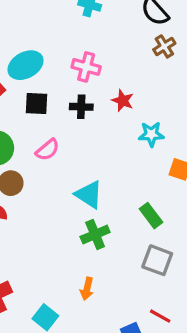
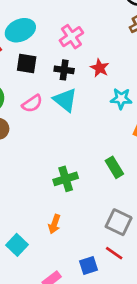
pink cross: (86, 67) -> (71, 37), turned 35
cyan triangle: (89, 195) -> (65, 100), moved
gray square: (157, 260) -> (119, 222), moved

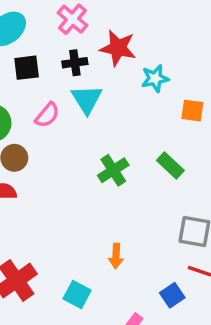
red star: (100, 68) -> (118, 48), size x1.5
cyan triangle: (65, 100) -> (87, 99), turned 35
green cross: (66, 179) -> (113, 170), moved

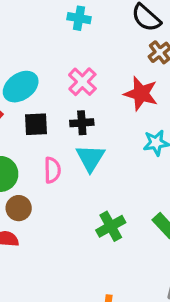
red star: (118, 48) -> (141, 94), moved
pink semicircle: (47, 115) -> (52, 170), turned -45

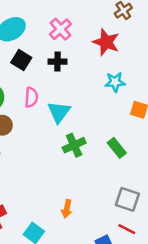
black square: (36, 124) -> (21, 60), turned 30
cyan triangle: (90, 158) -> (59, 112), moved

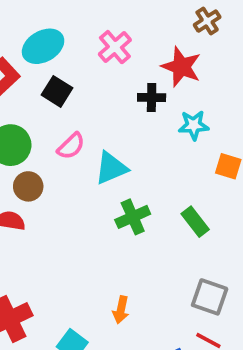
black cross: (58, 62) -> (152, 98), moved
pink semicircle: (31, 97) -> (71, 146), turned 42
cyan triangle: (59, 112) -> (111, 168), turned 30

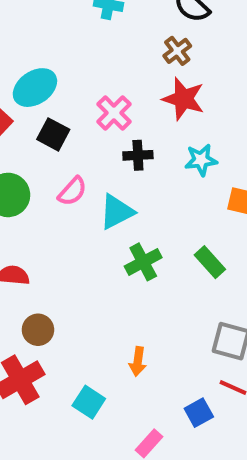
brown cross: (207, 21) -> (177, 51), moved
pink cross: (115, 47) -> (114, 113), moved
black cross: (152, 98) -> (138, 155), moved
brown circle: (28, 186) -> (38, 330), moved

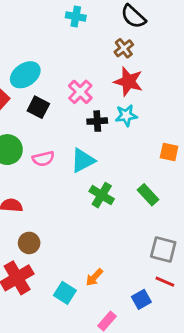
cyan star: (201, 160) -> (126, 115), moved
pink semicircle: (72, 191) -> (43, 159), moved, turned 35
green cross: (143, 262) -> (102, 195), turned -30
orange arrow: (138, 361) -> (94, 277), moved, turned 36

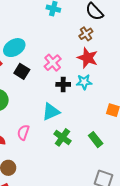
pink semicircle: (43, 159) -> (23, 132), moved, turned 119

